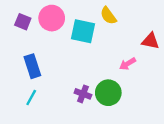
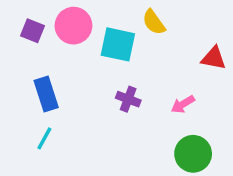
pink arrow: (128, 64) -> (183, 104), moved
green circle: (108, 93) -> (193, 154), moved
purple cross: (83, 94) -> (128, 99), moved

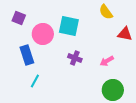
yellow semicircle: (154, 22) -> (106, 12), moved
pink circle: (73, 26) -> (43, 34), moved
cyan line: (44, 138) -> (35, 81), moved

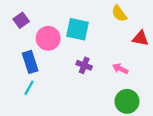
purple square: (19, 18) -> (21, 20), turned 32
pink arrow: (107, 61) -> (120, 69), turned 56
cyan line: (35, 81) -> (29, 88), moved

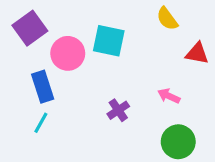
purple square: (21, 20) -> (30, 28), size x1.5
purple cross: (84, 65) -> (118, 110), moved, turned 35

